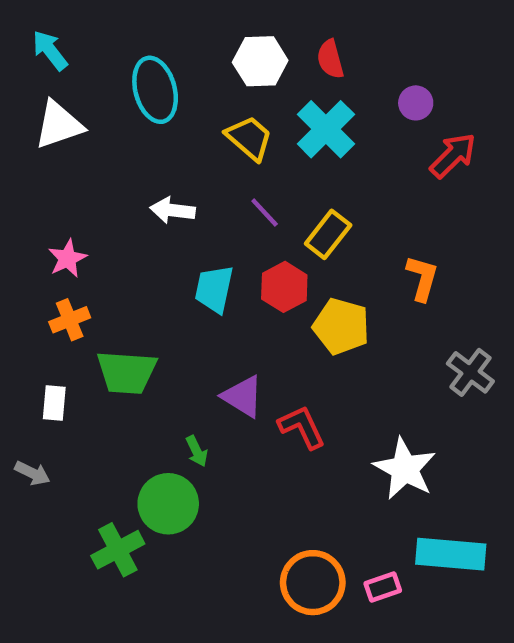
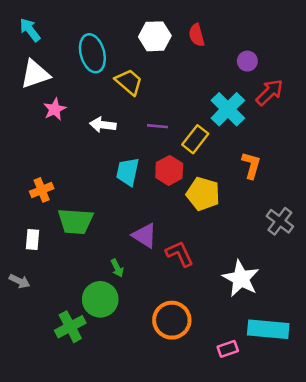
cyan cross: (326, 129) -> (228, 109), moved
yellow trapezoid: (249, 138) -> (129, 82), moved
purple line: (265, 212) -> (158, 126), turned -42
pink star: (67, 258) -> (55, 109), moved
orange circle: (313, 583) -> (172, 320), moved

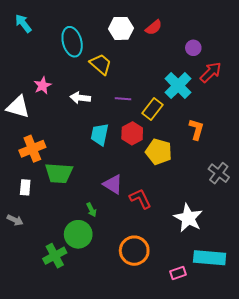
red semicircle: (197, 35) -> (154, 27), turned -114
white triangle: (35, 74) -> (18, 107), moved, turned 35
orange cross: (42, 190) -> (32, 149), size x1.4

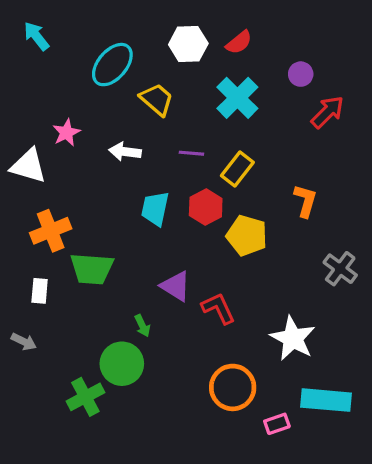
cyan ellipse: (72, 42) -> (112, 65), turned 56
cyan cross: (178, 86) -> (237, 98), moved
orange circle: (134, 251) -> (233, 387), moved

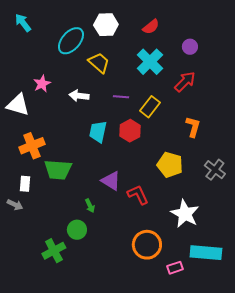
white hexagon: (188, 44) -> (106, 25), moved
red arrow: (328, 112) -> (185, 82), moved
yellow pentagon: (247, 235) -> (170, 165), moved
gray arrow: (24, 342) -> (15, 205), moved
green circle: (122, 364) -> (77, 230), size x0.7

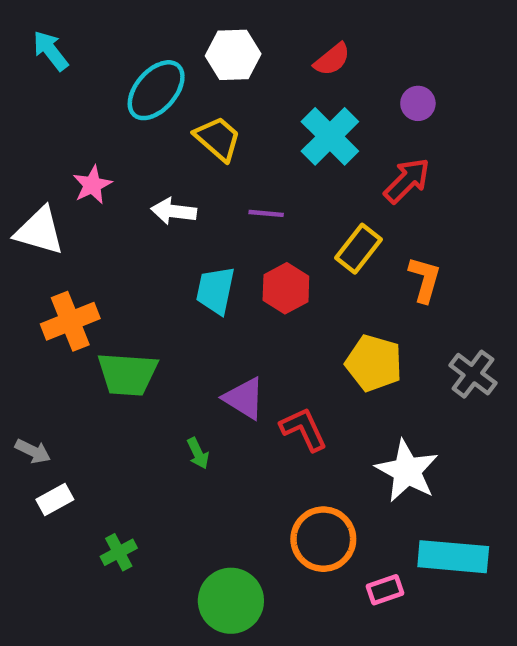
yellow rectangle: (150, 107) -> (359, 249), moved
white rectangle: (25, 184) -> (55, 500), moved, turned 56
green circle: (77, 230) -> (231, 601), moved, size x1.5
green cross: (54, 251) -> (119, 552), size x0.7

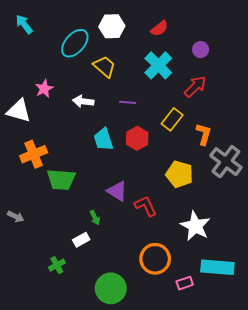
cyan trapezoid: (216, 290) -> (103, 139), turned -30
gray cross: (473, 374) -> (226, 162), moved, size x1.4
white rectangle: (55, 500) -> (81, 240), moved

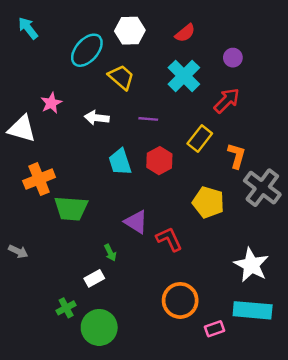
white star: (195, 226) -> (251, 265), moved
green circle: (111, 288) -> (99, 327), moved

